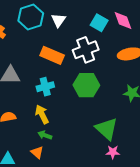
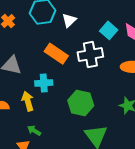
green hexagon: (86, 85) -> (81, 103), moved
yellow arrow: (42, 114) -> (28, 101), moved

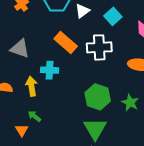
cyan square: (109, 30) -> (113, 16), moved
green hexagon: (81, 103) -> (98, 97), moved

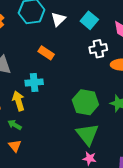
orange rectangle: (66, 42) -> (46, 53), size x0.7
white cross: (99, 47) -> (98, 49), moved, size x0.7
green arrow: (34, 116) -> (15, 125), moved

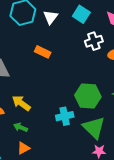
cyan cross: (34, 82) -> (65, 116), moved
yellow arrow: (18, 101) -> (21, 103), turned -30
orange triangle: (15, 146) -> (23, 148), turned 48

